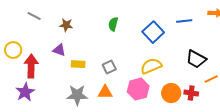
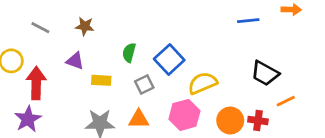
gray line: (34, 16) -> (40, 28), moved
green semicircle: (113, 24) -> (129, 53), moved
blue square: (153, 32) -> (169, 60), moved

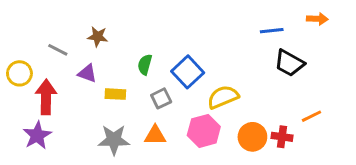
gray line: (40, 28) -> (58, 50), moved
black trapezoid: (265, 73) -> (289, 63), moved

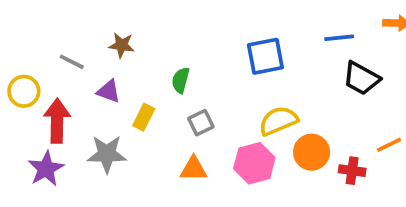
blue square: (188, 72) -> (265, 56), moved, turned 32
yellow rectangle: (115, 94) -> (144, 117), turned -66
orange circle: (252, 137) -> (312, 152), moved
gray star: (114, 140) -> (107, 154), moved

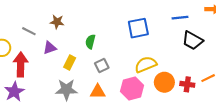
purple triangle: (109, 91) -> (50, 48), turned -40
gray star: (107, 154) -> (66, 90), moved
red cross: (352, 171) -> (187, 84), moved

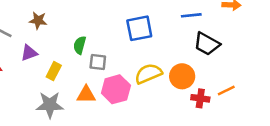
gray square: (102, 66) -> (98, 62), moved, turned 32
orange circle: (164, 82) -> (182, 76), moved
pink hexagon: (132, 88) -> (116, 89), moved
orange triangle: (98, 92) -> (86, 94), moved

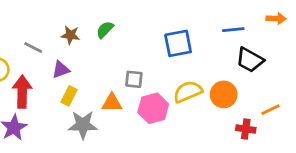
green semicircle: (80, 45) -> (105, 30), moved, turned 30
yellow rectangle: (54, 71) -> (69, 96), moved
orange triangle: (86, 94) -> (112, 103), moved
red cross: (200, 98) -> (246, 129), moved

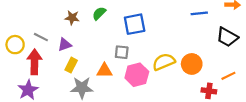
blue square: (178, 43) -> (135, 24), moved
gray line: (33, 48) -> (41, 37), moved
black trapezoid: (250, 60) -> (227, 37), moved

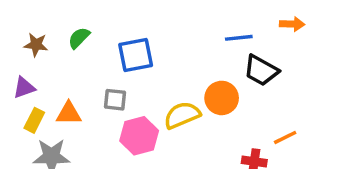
black trapezoid: (227, 37) -> (261, 70), moved
orange circle: (192, 64) -> (222, 98), moved
orange triangle: (104, 70) -> (69, 113), moved

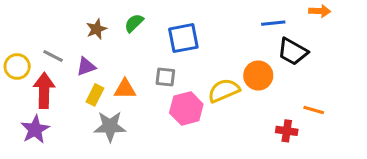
brown star: (36, 45) -> (96, 29), turned -30
orange line: (285, 137) -> (314, 110), turned 42

